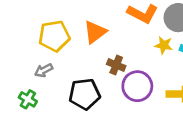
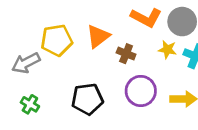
brown cross: (116, 65) -> (126, 54), moved
gray arrow: (44, 70) -> (26, 63), moved, size x1.5

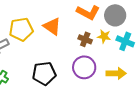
orange triangle: (98, 36) -> (52, 26), turned -48
brown cross: (126, 54) -> (85, 39), moved

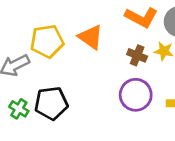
black pentagon: (44, 73) -> (51, 103), moved

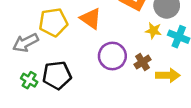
brown cross: (137, 55) -> (143, 62), moved, turned 35
purple circle: (136, 95) -> (112, 56), moved

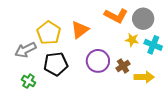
orange triangle: (91, 19) -> (80, 30), turned 48
yellow pentagon: (53, 22) -> (49, 33), turned -30
black pentagon: (57, 75) -> (56, 64), moved

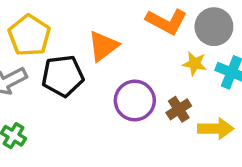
yellow pentagon: (49, 33) -> (29, 35), moved
black pentagon: (56, 64) -> (63, 76), moved

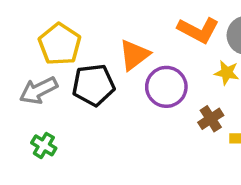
purple circle: (135, 101) -> (166, 87), moved

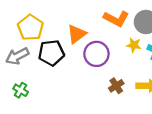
brown cross: (211, 119) -> (116, 86), moved

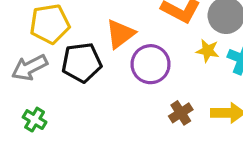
yellow pentagon: (30, 27) -> (50, 24), turned 30

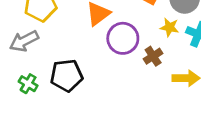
black pentagon: (82, 63) -> (67, 75), moved
brown cross: (181, 113) -> (153, 56), moved

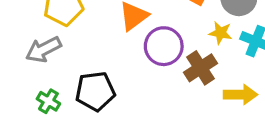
brown cross: (153, 56) -> (200, 68), size x1.4

